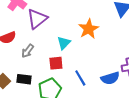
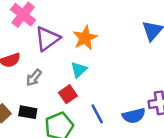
orange star: (89, 29) -> (85, 38), moved
red square: (56, 63) -> (68, 94), turned -32

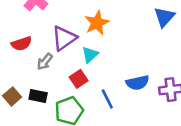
purple triangle: (47, 39) -> (64, 38), moved
blue semicircle: (134, 116) -> (138, 83), moved

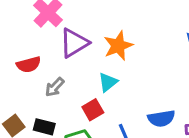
purple triangle: (64, 38) -> (74, 43), moved

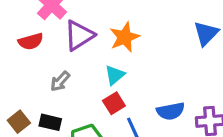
red semicircle: (29, 65) -> (31, 41), moved
red square: (93, 110) -> (114, 103), moved

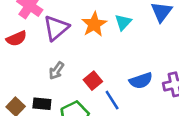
cyan triangle: (115, 75) -> (123, 22), moved
gray arrow: (60, 81) -> (56, 71), moved

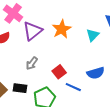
cyan triangle: (123, 22) -> (93, 35), moved
blue line: (112, 100) -> (73, 87), turned -35

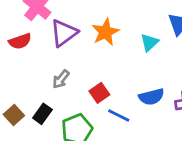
black rectangle: (20, 88) -> (42, 114), turned -64

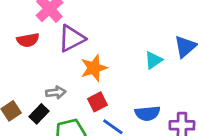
orange star: (105, 32) -> (94, 68), moved
gray arrow: (61, 79) -> (56, 92), moved, turned -144

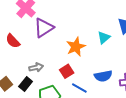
red semicircle: (28, 40) -> (13, 41), moved, turned 63
orange star: (94, 68) -> (76, 47), moved

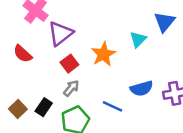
gray arrow: (36, 67) -> (71, 88), moved, turned -32
red square: (67, 71) -> (69, 64), moved

